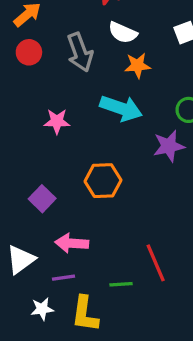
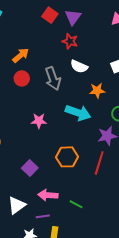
orange star: (138, 65) -> (97, 91), moved
red line: (156, 263) -> (99, 163), moved, turned 40
green line: (121, 284) -> (76, 204), moved, turned 32

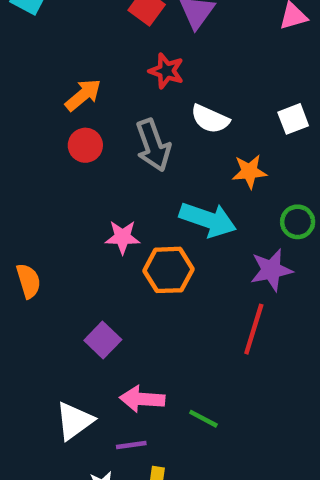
red star: (70, 41) -> (166, 71), moved
orange hexagon: (67, 157) -> (168, 270), moved

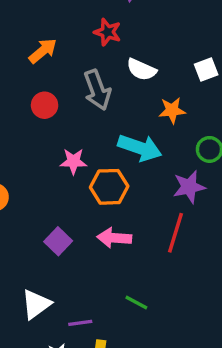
red circle: (85, 145) -> (45, 105), moved
pink arrow: (142, 399) -> (114, 238), moved

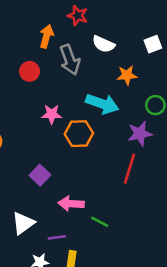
orange arrow: (43, 51) -> (46, 36), moved, turned -35
pink arrow: (114, 238) -> (71, 204), moved

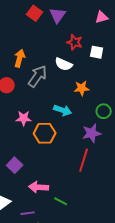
red star: (78, 16) -> (75, 42), moved
white square: (153, 44) -> (97, 52), moved, turned 32
gray arrow: (70, 60) -> (38, 76), turned -125
cyan arrow: (102, 104) -> (63, 110), size x0.7

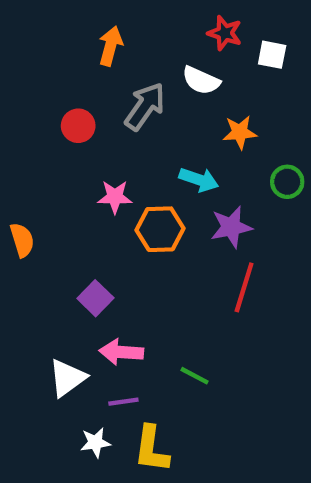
orange arrow: (20, 58) -> (110, 46), moved
purple star: (92, 133) -> (231, 227), moved
pink arrow: (39, 187) -> (121, 352), moved

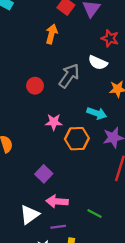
orange arrow: (110, 46) -> (52, 34), moved

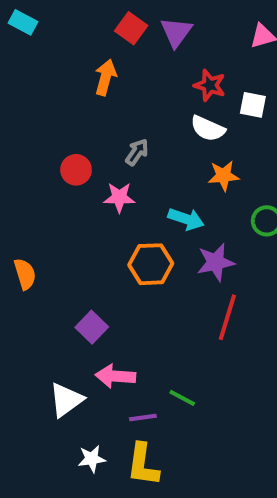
white semicircle: (98, 63) -> (208, 129), moved
gray arrow: (69, 76) -> (137, 152), size x0.6
pink star: (54, 122) -> (119, 197), moved
purple line: (58, 227) -> (143, 417), moved

